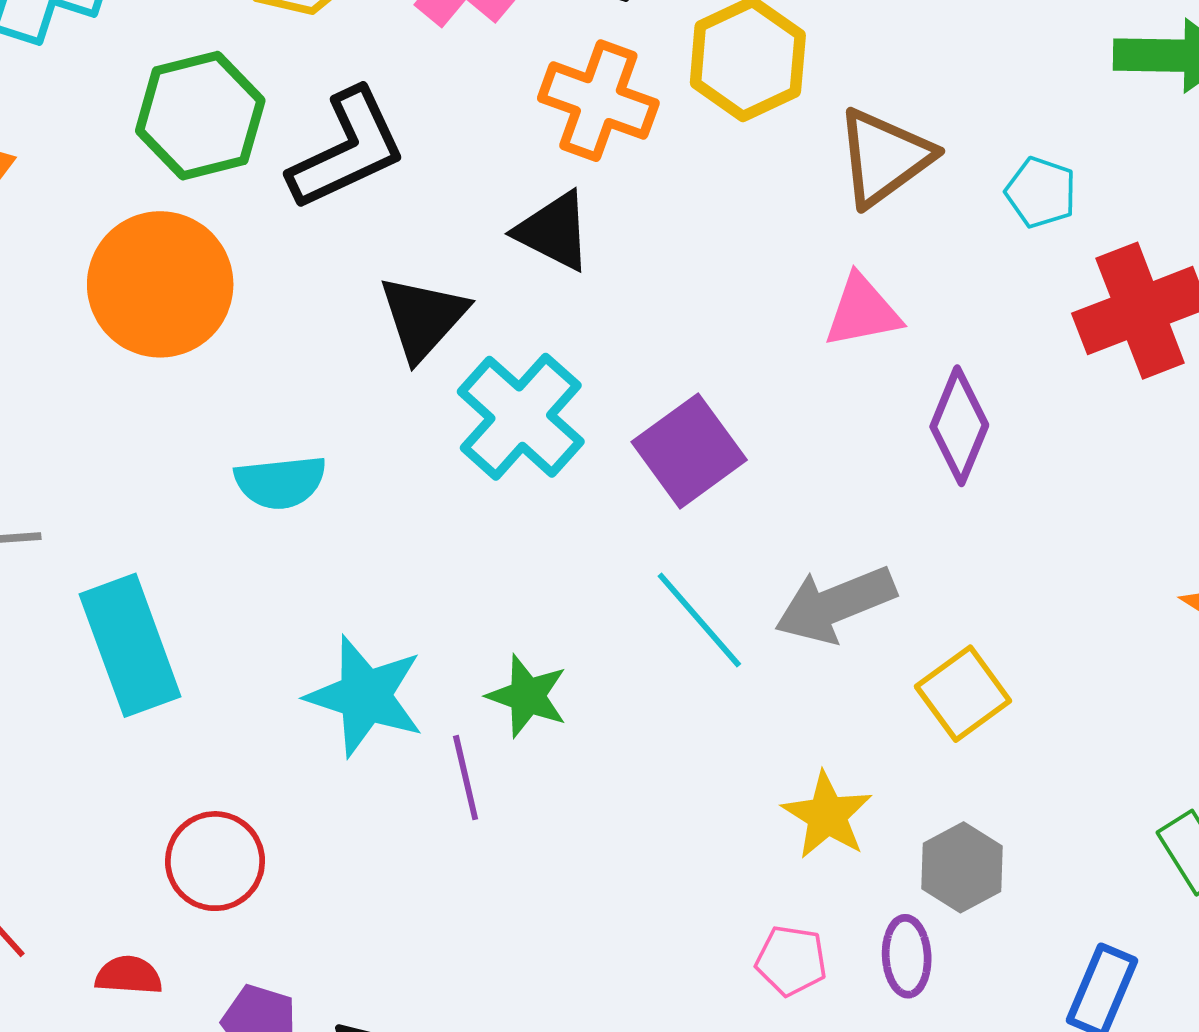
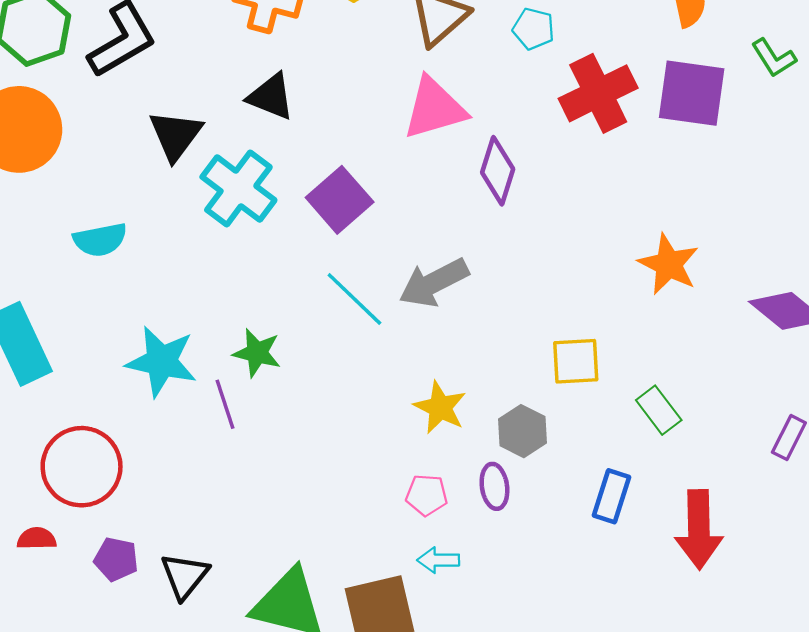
black triangle: (554, 231) -> (271, 97), moved
pink triangle: (862, 311) -> (434, 108), size x1.4
yellow square: (963, 694) -> (576, 361), moved, turned 38
red circle: (215, 861) -> (82, 467), size x1.4

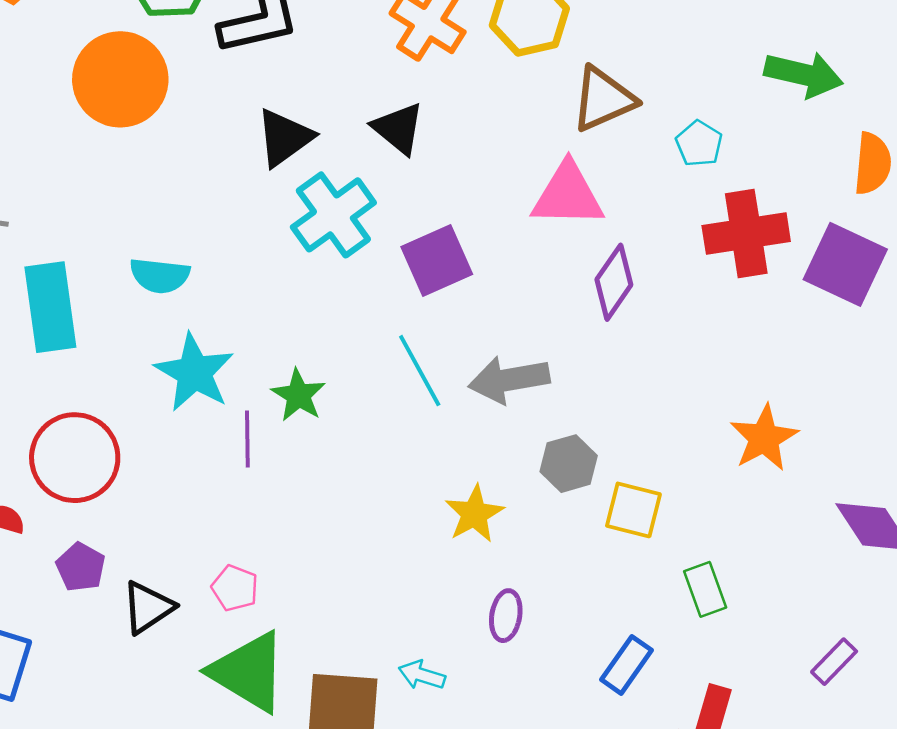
cyan semicircle: (100, 240) -> (160, 276), moved
gray hexagon: (522, 431) -> (569, 464), moved
pink pentagon: (427, 495) -> (235, 588), moved

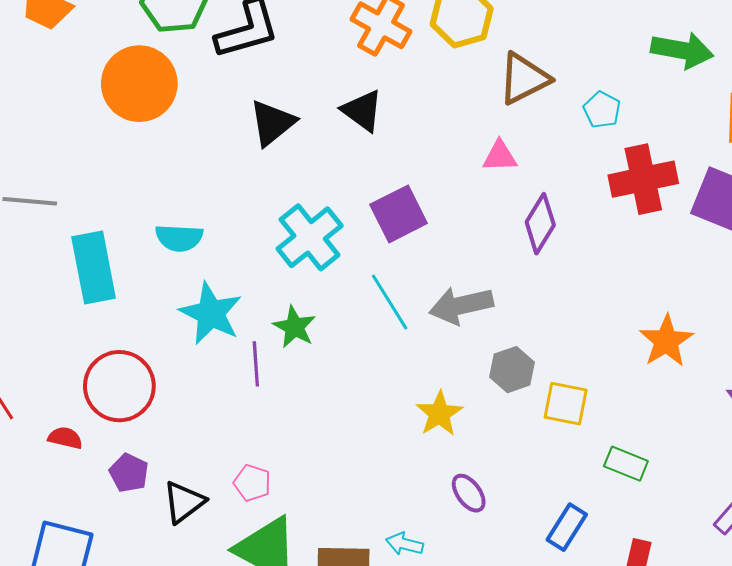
pink triangle: (568, 195) -> (500, 156), size x0.6
cyan cross: (333, 215) -> (310, 237), moved
green rectangle: (705, 589) -> (626, 464), turned -45
purple ellipse: (506, 616) -> (469, 493), turned -42

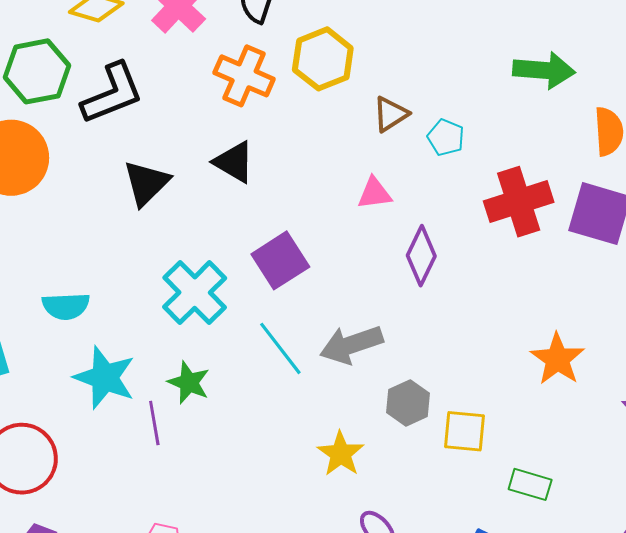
brown triangle: (524, 79) -> (391, 114), size x0.7
cyan pentagon: (602, 110) -> (446, 137), moved

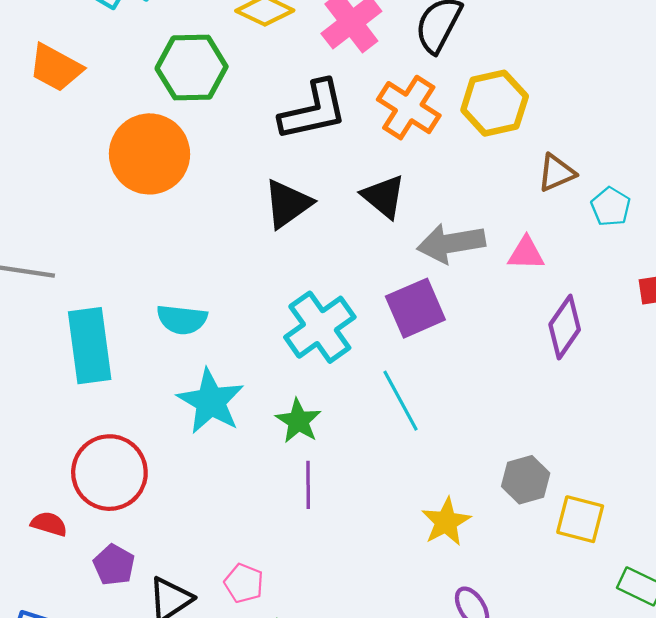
black L-shape: (112, 93) -> (313, 111), moved
gray arrow: (351, 345) -> (451, 243), moved
purple line: (154, 423) -> (308, 485), moved

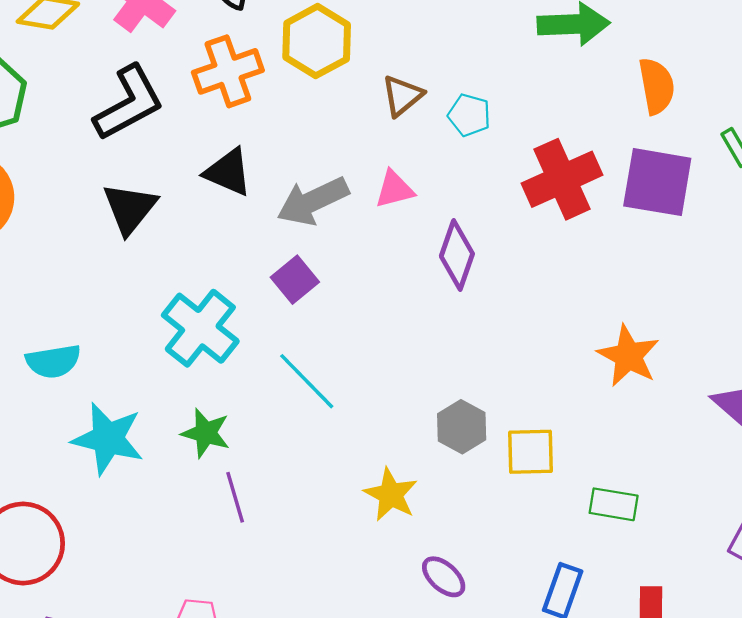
orange cross: (409, 108) -> (228, 71), turned -36
purple square: (415, 308) -> (295, 280), size x0.7

